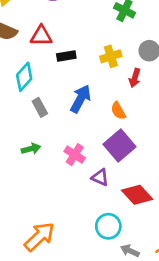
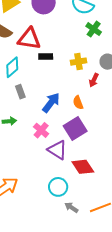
red triangle: (41, 36) -> (29, 39), size x1.4
blue arrow: (81, 99) -> (51, 103), moved
purple triangle: (100, 177) -> (57, 150), size x1.5

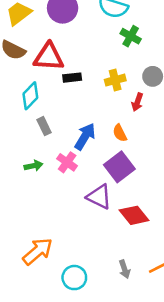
pink cross: (41, 130) -> (67, 162), moved
cyan circle: (58, 187) -> (74, 278), moved
gray arrow: (71, 207) -> (124, 269), turned -136

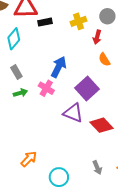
gray rectangle: (44, 126) -> (16, 72), moved
orange semicircle: (120, 133) -> (104, 59), moved
orange arrow: (38, 251) -> (29, 159), size x0.7

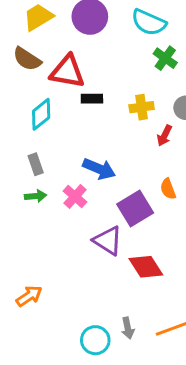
orange semicircle: (104, 59) -> (168, 189), moved
blue arrow: (59, 67) -> (99, 169), turned 75
cyan circle: (59, 177) -> (95, 340), moved

